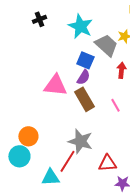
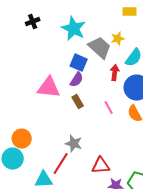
brown rectangle: (84, 99) -> (78, 102), size x0.6
gray star: (80, 141) -> (74, 144), size x0.7

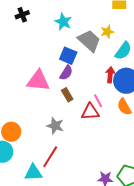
cyan star: (74, 29) -> (63, 22), size x0.7
red arrow: (115, 73) -> (110, 75), moved
gray star: (74, 144) -> (55, 126), moved
red triangle: (101, 166) -> (90, 112), moved

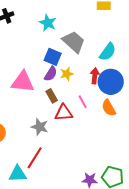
yellow star: (107, 32) -> (67, 74), moved
red triangle: (90, 112) -> (64, 113), moved

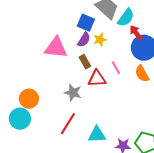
cyan semicircle: (108, 52) -> (126, 18), moved
red arrow: (95, 76) -> (136, 33), moved, turned -42
cyan triangle: (18, 174) -> (97, 135), moved

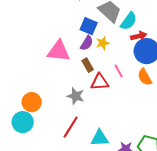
red arrow: (136, 33) -> (139, 36), turned 112

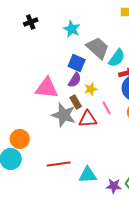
yellow star: (103, 43) -> (91, 89), moved
gray star: (76, 96) -> (64, 115), moved, size x1.4
red line: (71, 127) -> (59, 164), turned 50

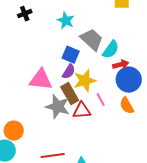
yellow star: (91, 89) -> (85, 81), size x1.6
brown rectangle: (76, 102) -> (70, 94), size x1.5

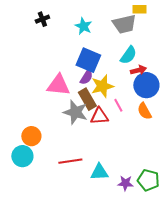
gray trapezoid: (92, 40) -> (124, 24), moved, turned 125
blue square: (71, 55) -> (88, 60), size x1.4

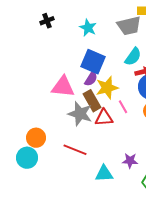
red line: (70, 161) -> (75, 150), moved, turned 30
purple star: (125, 183) -> (130, 161), moved

